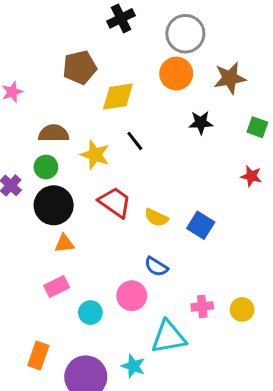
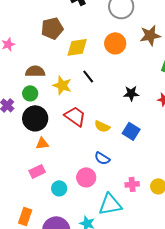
orange circle: (176, 74) -> (115, 43), moved
black star: (201, 123) -> (131, 93), moved

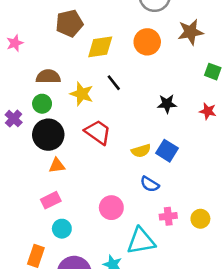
yellow semicircle: (102, 126) -> (141, 151), moved, turned -42
blue semicircle: (102, 158) -> (150, 184), moved
cyan circle: (59, 188) -> (62, 229), moved

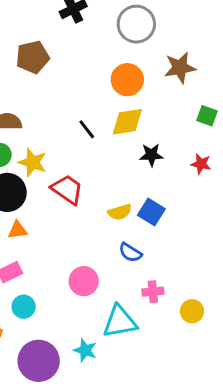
yellow diamond: (100, 47) -> (127, 122), moved
yellow star: (82, 94) -> (33, 162), moved
yellow circle: (200, 219) -> (192, 311), moved

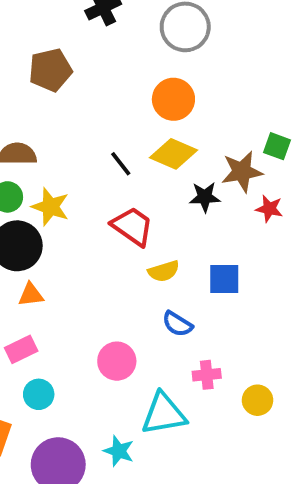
brown star: (180, 68) -> (242, 172), moved
yellow diamond: (127, 122) -> (173, 154), turned 32
red trapezoid: (67, 189) -> (132, 226), moved
blue square: (151, 212) -> (224, 279), moved, turned -32

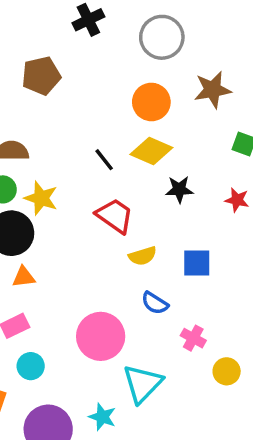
brown star: (242, 172) -> (213, 90), moved
pink circle: (117, 361) -> (101, 336), size x1.4
pink cross: (207, 375) -> (193, 338), moved, turned 35
cyan triangle: (164, 414) -> (143, 384), turned -36

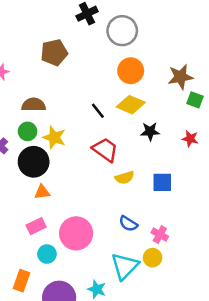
gray circle: (162, 37) -> (122, 31), moved
brown star: (213, 90) -> (180, 77), moved
blue semicircle: (155, 303) -> (128, 224), moved
pink circle: (101, 336) -> (76, 233), moved
yellow circle: (227, 371) -> (153, 258), moved

